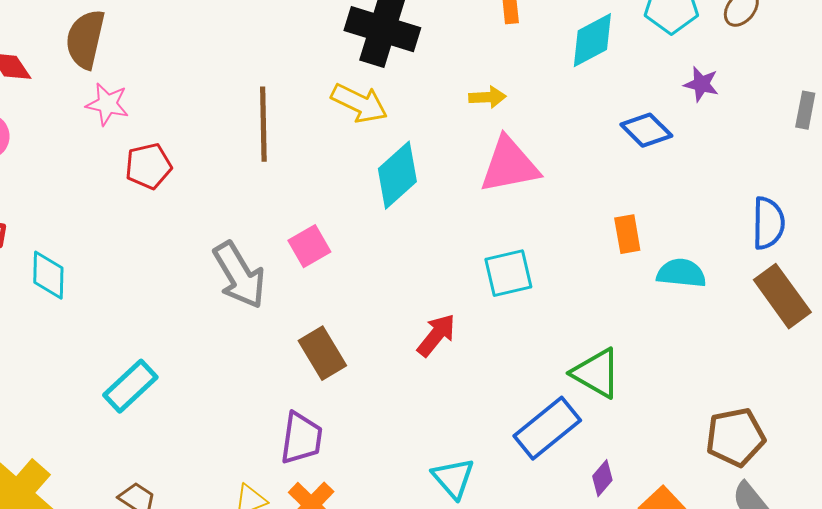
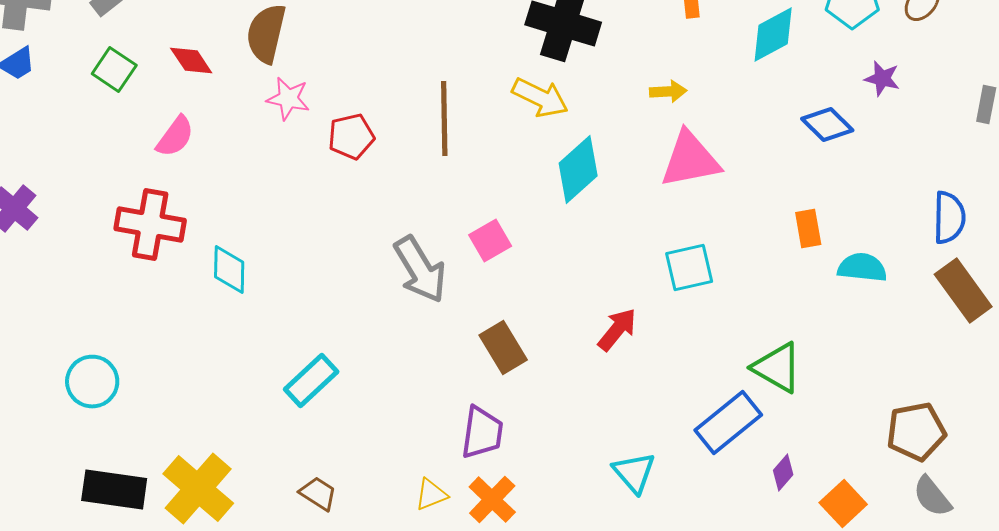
red pentagon: (148, 166) -> (351, 136), moved

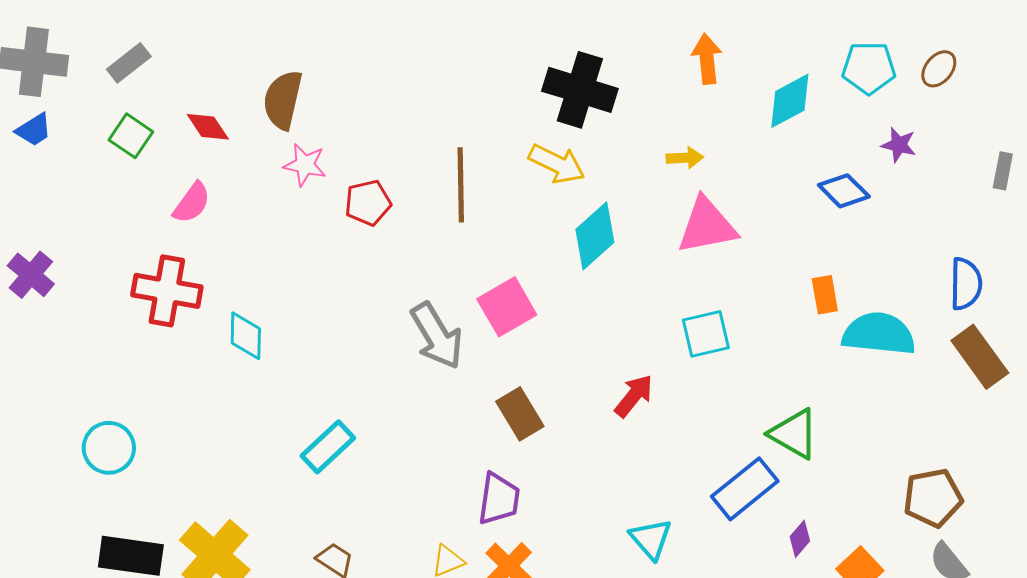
pink square: (490, 240) -> (507, 307), size x1.4
cyan semicircle: (862, 268) -> (879, 334), size x1.5

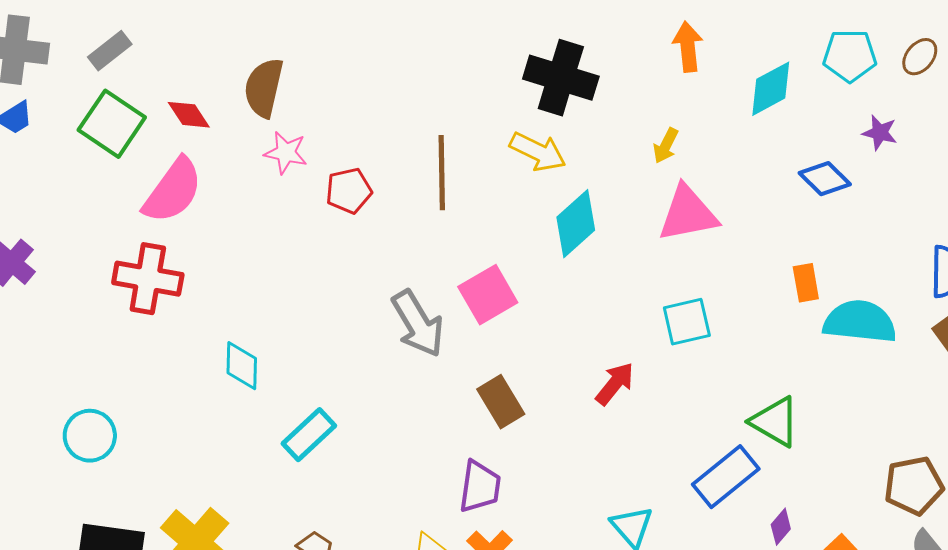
green square: (131, 136) -> (112, 124), size x1.5
yellow arrow: (685, 158) -> (666, 146), turned 120
pink semicircle: (192, 203) -> (173, 191), size x1.6
cyan diamond: (246, 336) -> (242, 366), moved

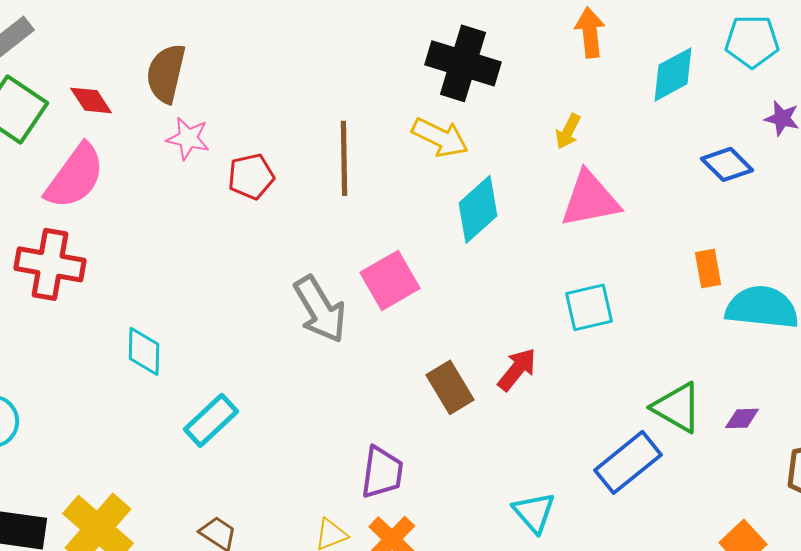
brown rectangle: (501, 402) -> (450, 387), moved
purple diamond: (781, 527) -> (742, 418), moved, turned 48

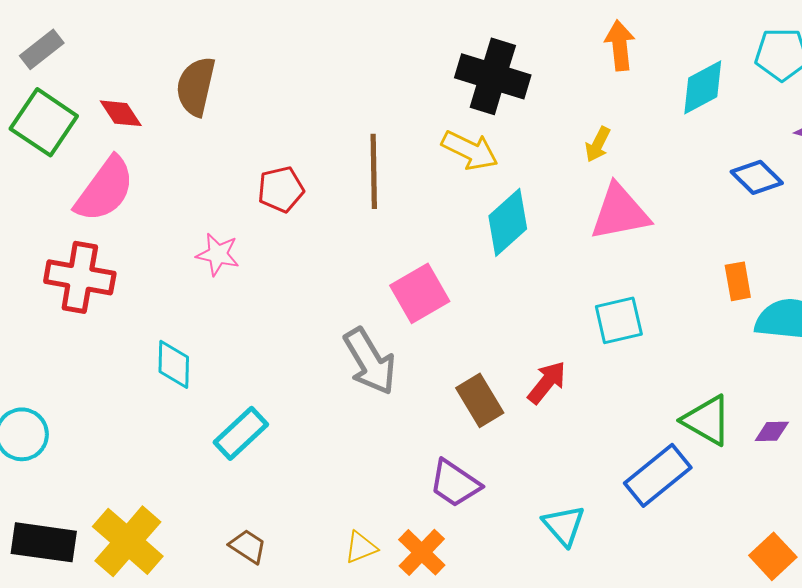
pink star: (188, 138) -> (218, 254), moved
gray arrow: (320, 309) -> (370, 361), moved
purple trapezoid: (382, 472) -> (455, 483), moved, turned 116

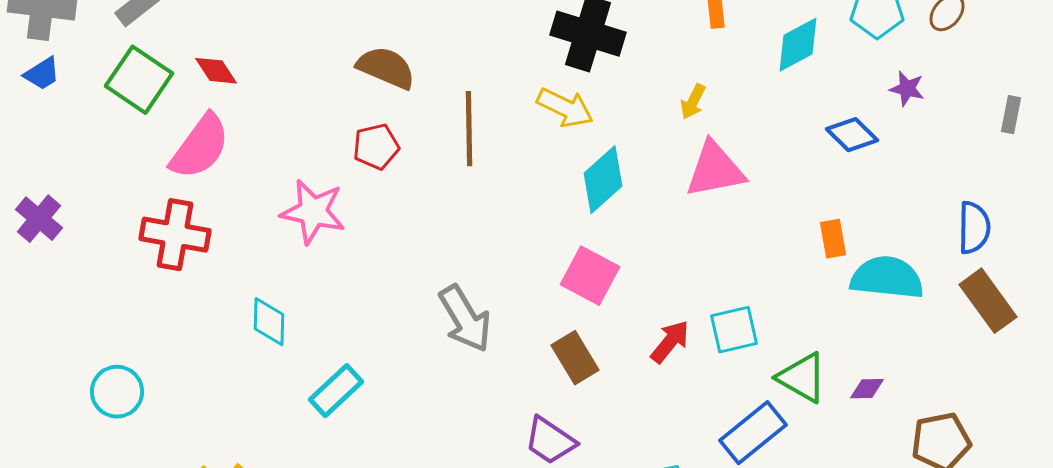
brown semicircle: (196, 86) -> (386, 68), moved, turned 100
pink star: (218, 254) -> (313, 212), size x1.5
pink square: (420, 293) -> (590, 276), moved, turned -32
cyan square: (619, 320) -> (734, 330), moved
red arrow: (547, 382) -> (670, 342), moved

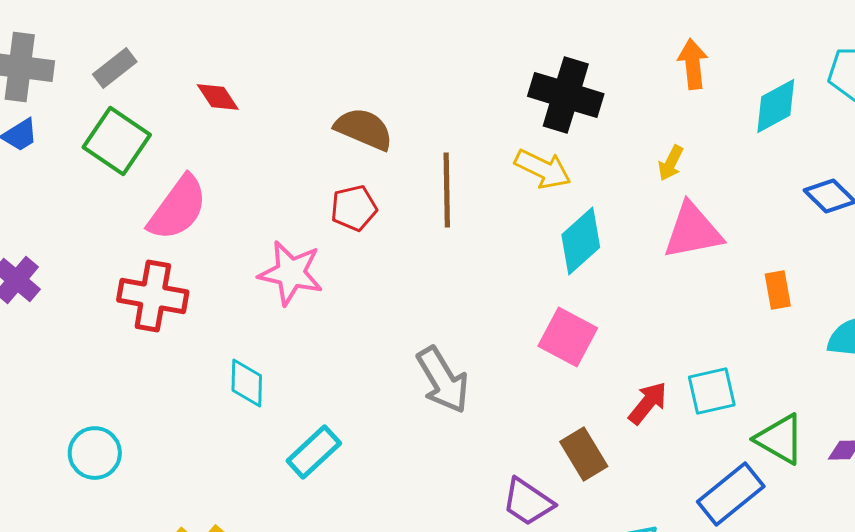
red diamond: (216, 71) -> (218, 97), moved
orange rectangle: (833, 239) -> (778, 290), moved
brown rectangle: (575, 358) -> (584, 454), moved

